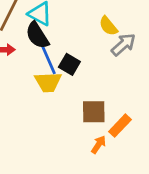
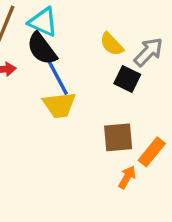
yellow semicircle: (108, 26) -> (112, 44), moved
black square: (69, 64) -> (127, 79), moved

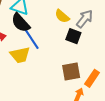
yellow trapezoid: (59, 105) -> (20, 55), moved

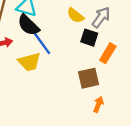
orange rectangle: (92, 78) -> (108, 53), moved

